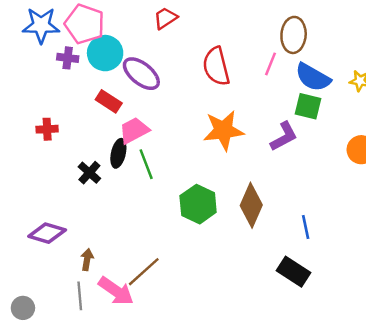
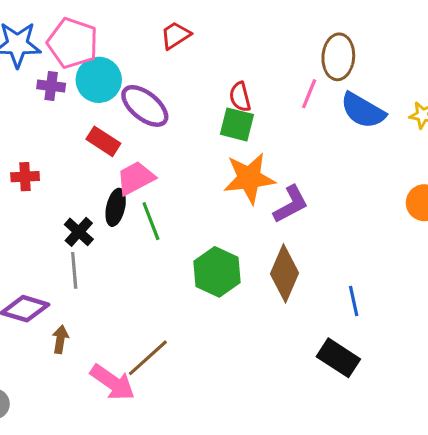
red semicircle: (216, 66) -> (240, 97), size x0.6
green square: (308, 106) -> (237, 124), moved
purple L-shape: (284, 136) -> (291, 204), moved
brown arrow: (87, 260) -> (60, 339), moved
gray line: (80, 296) -> (74, 270), moved

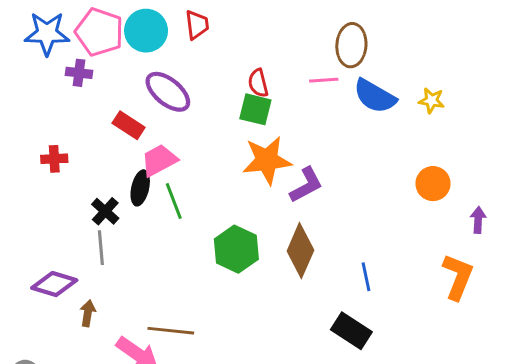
red trapezoid: (176, 35) -> (197, 25), turned 116
cyan circle: (99, 80) -> (146, 31), moved
pink line: (309, 94) -> (324, 80), turned 64
brown line: (148, 358) -> (171, 331), turned 48

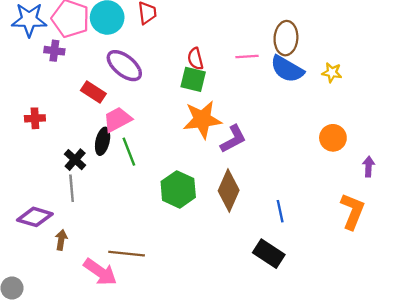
brown ellipse: (351, 45) -> (286, 38), moved

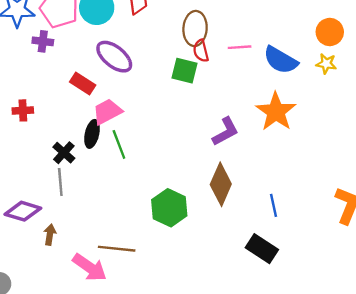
brown ellipse: (286, 38) -> (195, 28), moved
red semicircle: (195, 59) -> (201, 51), moved
orange star: (202, 119) -> (276, 112), moved, turned -30
orange circle: (333, 138) -> (330, 32), moved
green hexagon: (178, 189) -> (169, 208), moved

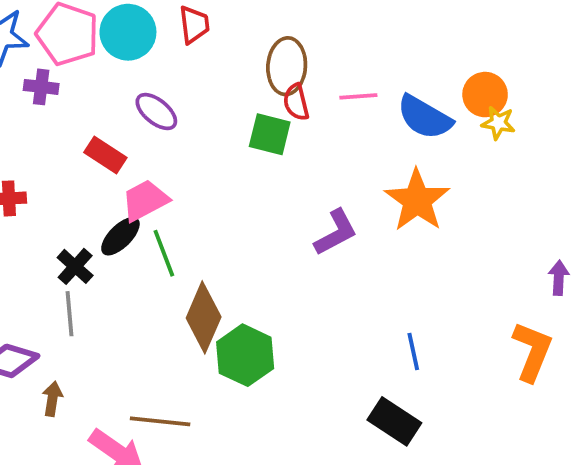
orange circle: (330, 32) -> (485, 95), moved
purple ellipse: (114, 57) -> (156, 112), size x0.7
black ellipse: (92, 134) -> (120, 236), turned 32
brown diamond: (221, 184) -> (204, 317), moved

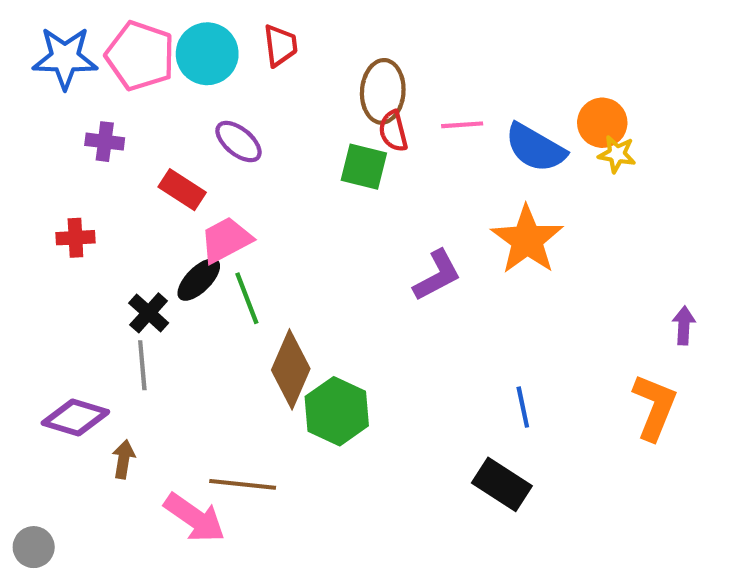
purple cross: (41, 87) -> (105, 142), moved

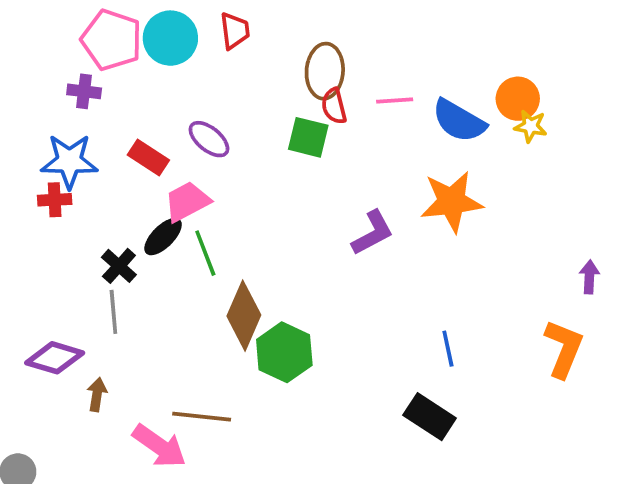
blue star: (65, 58) -> (69, 161), moved
purple cross: (105, 142) -> (84, 91), moved
purple ellipse: (239, 142) -> (209, 139), moved
orange star: (527, 240) -> (452, 202), turned 30

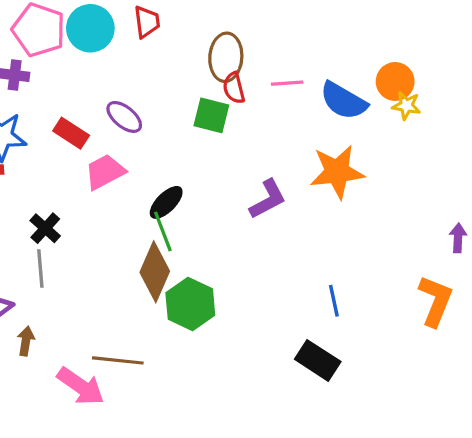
black ellipse: (163, 237) -> (166, 202), moved
green line: (205, 253) -> (163, 231), moved

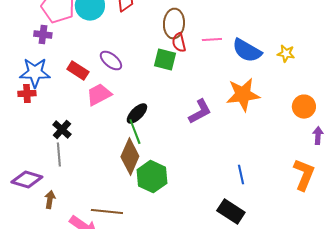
orange circle: (395, 81) -> (304, 107), moved

